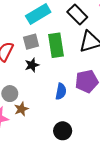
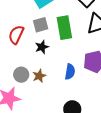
brown star: (21, 109) -> (39, 76), moved

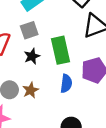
green rectangle: (64, 28) -> (61, 50), moved

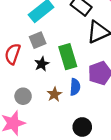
brown star: (31, 90) -> (54, 94), moved

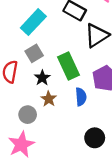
brown star: (54, 94) -> (49, 99), moved

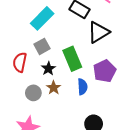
gray circle: (28, 115) -> (33, 93), moved

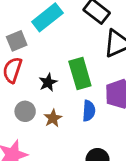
gray square: (42, 46) -> (17, 41), moved
brown star: (54, 88) -> (53, 118), moved

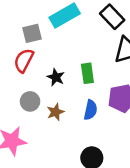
green rectangle: (80, 74) -> (87, 73), size x0.7
black star: (48, 82) -> (56, 77), turned -30

